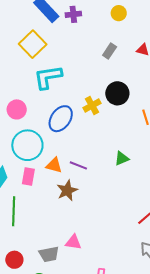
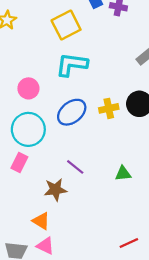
orange triangle: (54, 165) -> (41, 221), moved

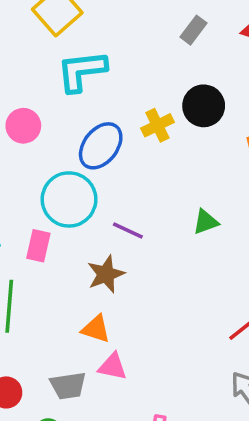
cyan circle: (28, 129) -> (69, 199), moved

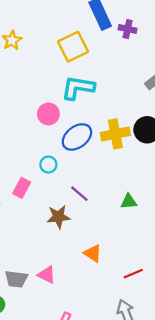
yellow cross: (157, 125) -> (115, 134), size x1.4
pink circle: (23, 126) -> (48, 114), moved
cyan circle: (69, 199) -> (48, 165), size x0.5
orange triangle: (96, 329) -> (93, 253), moved

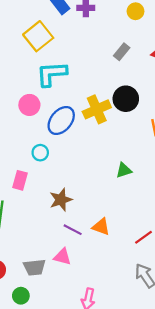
purple line: (79, 194) -> (73, 230), moved

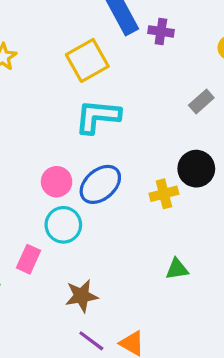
pink circle: (29, 105) -> (57, 182), moved
yellow cross: (97, 109) -> (164, 194), moved, size x0.7
cyan circle: (40, 153) -> (63, 225), size x1.5

